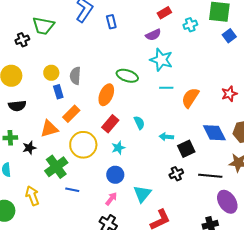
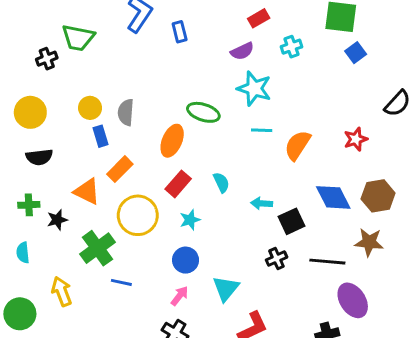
cyan cross: (190, 25) -> (291, 47), moved
orange triangle: (49, 129) -> (87, 191), turned 42

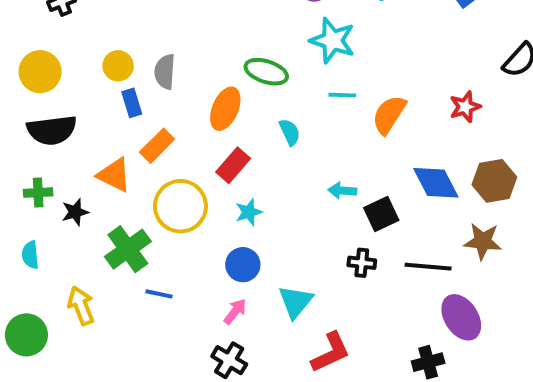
black semicircle: (39, 157) -> (52, 130), size x1.4
cyan semicircle: (221, 182) -> (290, 132), moved
black cross: (277, 259) -> (362, 263), turned 30

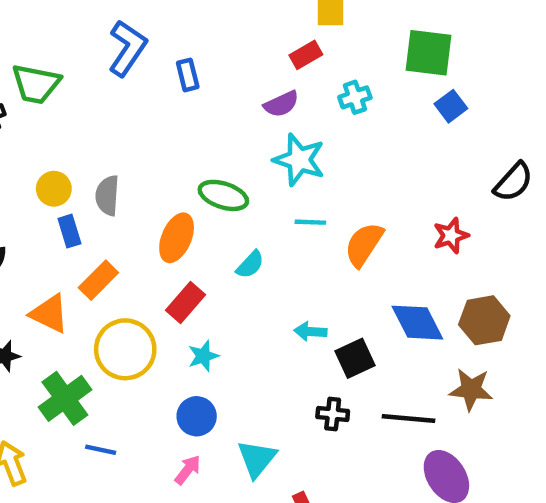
cyan semicircle: (290, 132) -> (250, 265), turned 68

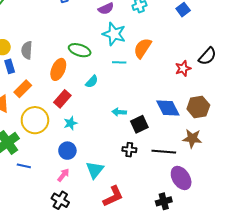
black semicircle: (513, 182) -> (207, 56), moved
orange semicircle: (364, 244) -> (142, 48), moved

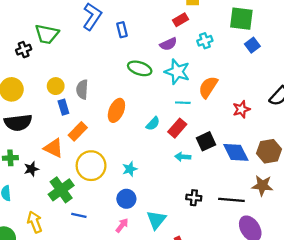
green ellipse: (80, 50) -> (140, 68), moved
red star: (183, 68) -> (241, 109), moved
red rectangle: (62, 99) -> (177, 128), moved
black square: (139, 124) -> (206, 141), moved

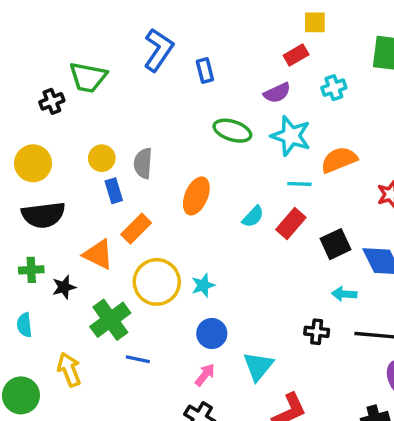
orange semicircle: (208, 87) -> (339, 160), turned 35
cyan arrow: (183, 157) -> (344, 294), moved
cyan star: (130, 169) -> (203, 285), moved

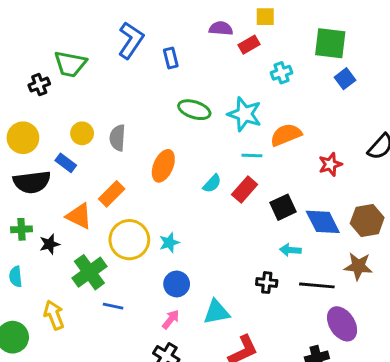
purple semicircle: (277, 93) -> (221, 28), moved, turned -150
blue rectangle: (114, 191) -> (66, 163), moved, turned -36
cyan triangle: (258, 366) -> (216, 312), turned 40

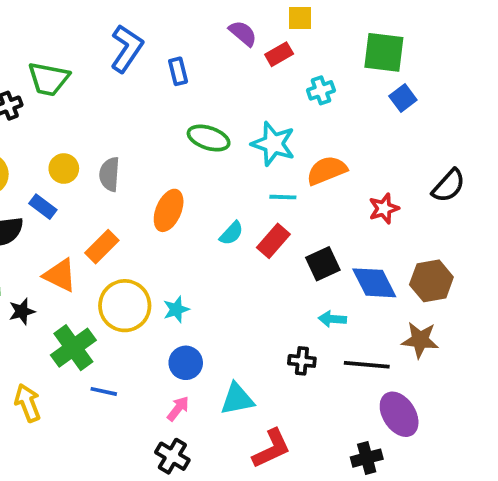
purple semicircle: (221, 28) -> (243, 33), turned 35

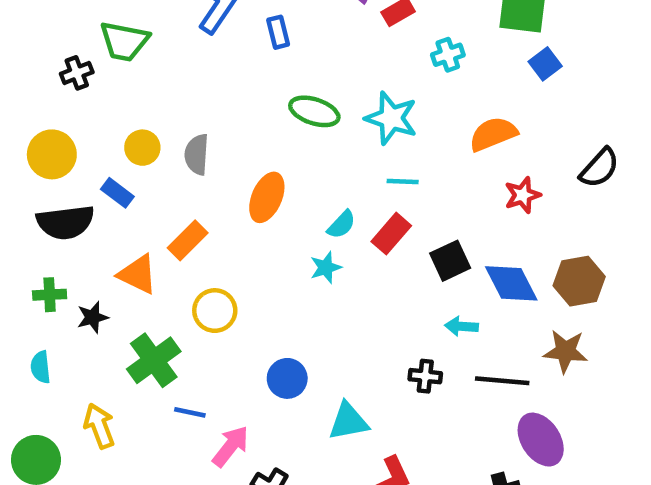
orange semicircle: (327, 170) -> (493, 134), moved
yellow circle: (125, 306) -> (215, 311), size x0.7
cyan star: (176, 309) -> (326, 268), moved
pink arrow: (178, 409) -> (231, 446), moved, size x1.4

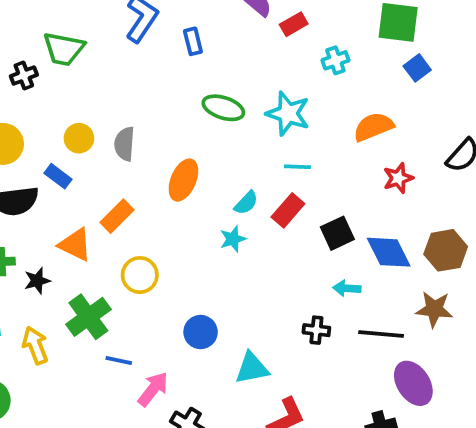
yellow arrow: (99, 426) -> (35, 345), moved

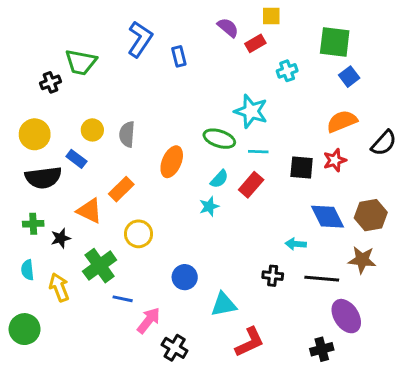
green ellipse: (223, 108) -> (219, 139), moved
orange semicircle: (373, 127) -> (342, 121), moved
black square: (337, 233) -> (302, 167), moved, turned 30

